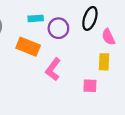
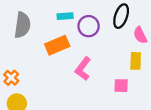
orange rectangle: (28, 47) -> (57, 45), turned -45

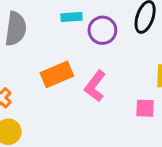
orange rectangle: (57, 45) -> (57, 74), moved

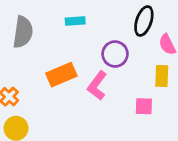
purple circle: (102, 30) -> (115, 54), moved

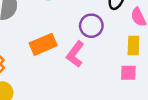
pink square: (144, 106) -> (128, 73), moved

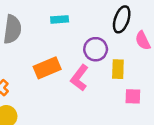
yellow rectangle: (133, 46) -> (118, 69), moved

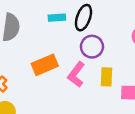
black ellipse: (122, 19) -> (83, 18), moved
yellow rectangle: (118, 69) -> (106, 77), moved

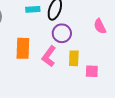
orange rectangle: (45, 65) -> (23, 48), turned -65

